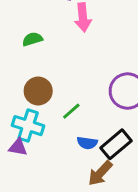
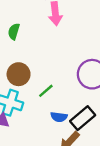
green semicircle: (32, 39) -> (14, 31), turned -56

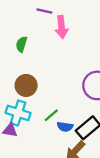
green line: (46, 91) -> (51, 115), moved

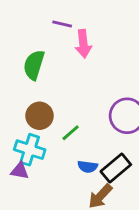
green semicircle: (21, 44) -> (34, 65), size x1.5
green line: (51, 115) -> (71, 133), moved

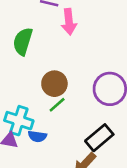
brown circle: (40, 116) -> (54, 84), moved
blue semicircle: (88, 167) -> (37, 136), moved

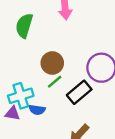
cyan cross: (19, 121) -> (21, 96), turned -35
black rectangle: (99, 138) -> (79, 92), moved

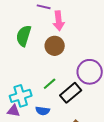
brown circle: (52, 63) -> (55, 46), moved
blue semicircle: (37, 110) -> (43, 111), moved

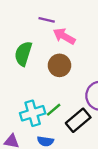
pink arrow: (59, 21) -> (64, 36), turned 126
cyan cross: (21, 96) -> (33, 113), moved

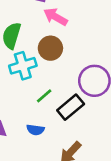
cyan cross: (33, 113) -> (23, 66), moved

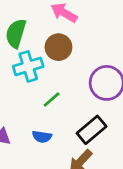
black rectangle: (71, 107) -> (92, 130), moved

